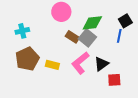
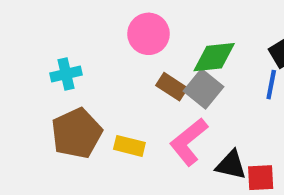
black triangle: (101, 64) -> (231, 165), moved, turned 49

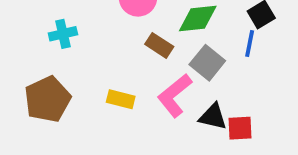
gray square: (203, 89) -> (207, 63), moved
brown pentagon: (77, 133) -> (48, 99), moved

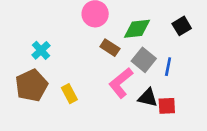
cyan cross: (63, 34) -> (41, 50), moved, turned -30
blue line: (250, 43) -> (168, 67), moved
yellow rectangle: (121, 99) -> (69, 94), moved, turned 48

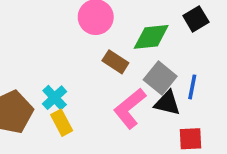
black square: (182, 26) -> (196, 19), moved
cyan cross: (41, 50) -> (55, 98), moved
black triangle: (148, 98) -> (167, 103), moved

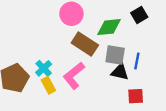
brown rectangle: (115, 62) -> (85, 44), size x1.5
gray square: (160, 78) -> (115, 55), turned -30
pink L-shape: (130, 108) -> (74, 76), moved

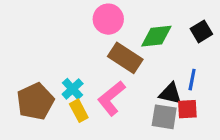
black square: (139, 15) -> (201, 31), moved
gray square: (115, 55) -> (164, 117), moved
red square: (136, 96) -> (187, 109), moved

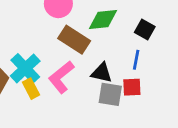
black square: (201, 31) -> (145, 30), moved, turned -30
cyan cross: (73, 89) -> (25, 68), size x1.5
black triangle: (170, 94) -> (102, 73), moved

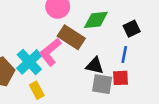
black square: (145, 30) -> (132, 29), turned 35
pink L-shape: (61, 77) -> (50, 52), moved
yellow rectangle: (31, 89) -> (37, 90), moved

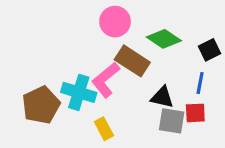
green diamond: (96, 20) -> (164, 39), turned 40
cyan cross: (29, 62) -> (79, 92), turned -30
yellow rectangle: (37, 90) -> (104, 129), moved

